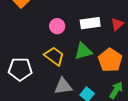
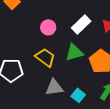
white rectangle: (90, 23) -> (81, 24), turned -36

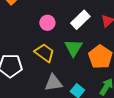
green triangle: (74, 52) -> (73, 48), turned -42

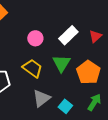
gray triangle: (53, 83) -> (41, 98), turned -30

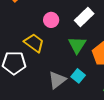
yellow trapezoid: (32, 68) -> (34, 43), moved
cyan square: (65, 106) -> (78, 76), moved

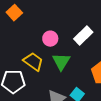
green triangle: (77, 45) -> (61, 62), moved

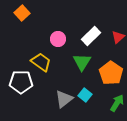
green triangle: (61, 62) -> (82, 62), moved

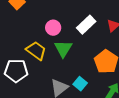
green triangle: (82, 62) -> (63, 49), moved

